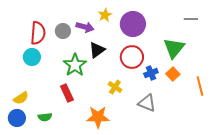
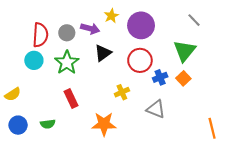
gray line: (191, 19) -> (194, 20), moved, turned 48
green star: (75, 65) -> (67, 62), moved
orange line: (200, 86) -> (212, 128), moved
yellow cross: (115, 87) -> (122, 92), turned 32
yellow semicircle: (21, 98) -> (13, 94), moved

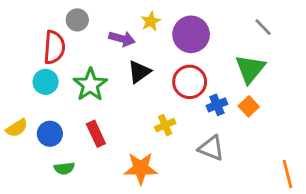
gray circle: (67, 33) -> (77, 20), moved
blue circle: (18, 125) -> (50, 134), moved

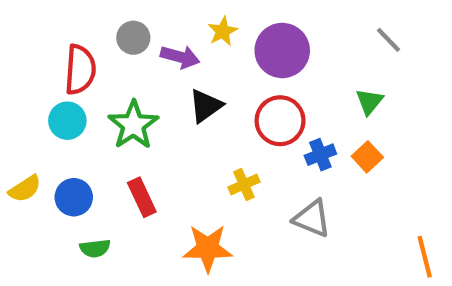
gray circle: (77, 20) -> (133, 38), moved
green triangle: (250, 69) -> (369, 102), size x0.6

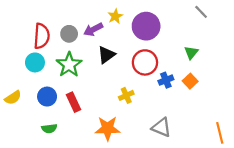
gray circle: (133, 38) -> (69, 34), moved
gray line: (389, 40) -> (201, 12), moved
purple arrow: (180, 57) -> (93, 29), turned 138
blue circle: (74, 197) -> (47, 97), moved
gray triangle: (312, 219) -> (161, 127), moved

